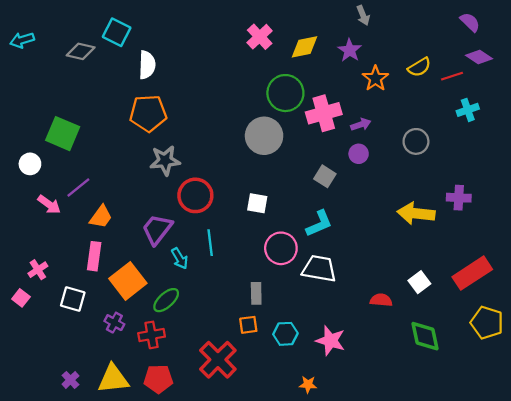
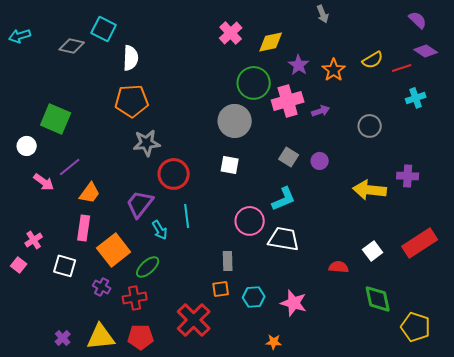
purple star: (350, 50) -> (299, 65), moved
purple circle: (359, 154) -> (320, 161), moved
white square: (257, 203) -> (230, 165), moved
yellow pentagon: (487, 323) -> (416, 327), moved

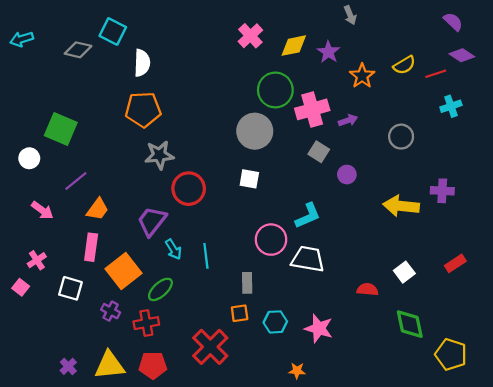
purple star: (299, 65) -> (328, 52), moved
gray square: (289, 157) -> (319, 152), moved
pink arrow: (44, 182) -> (42, 210), moved
cyan line: (187, 216) -> (206, 256), moved
red rectangle: (420, 243) -> (455, 263), size x0.6

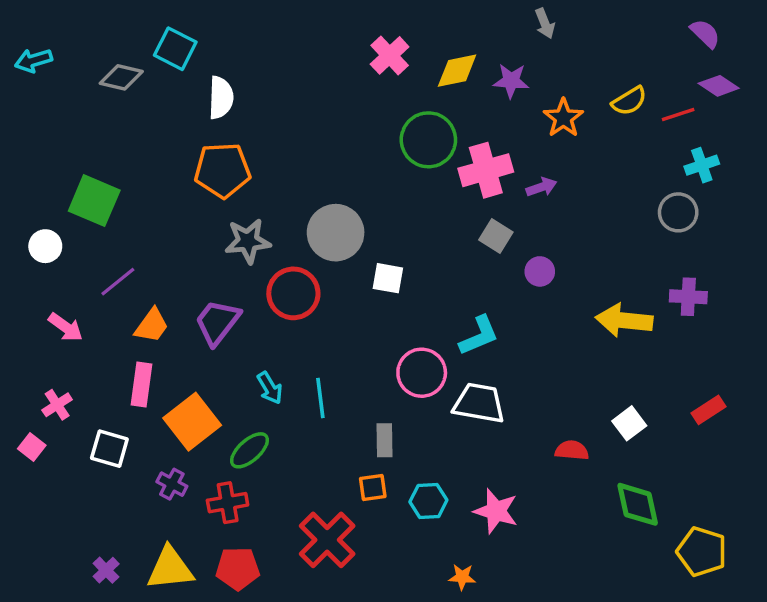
purple star: (328, 52) -> (511, 81), turned -30
gray circle: (255, 131) -> (336, 233), moved
gray circle: (401, 137) -> (678, 212), moved
purple trapezoid: (152, 221) -> (217, 322), moved

